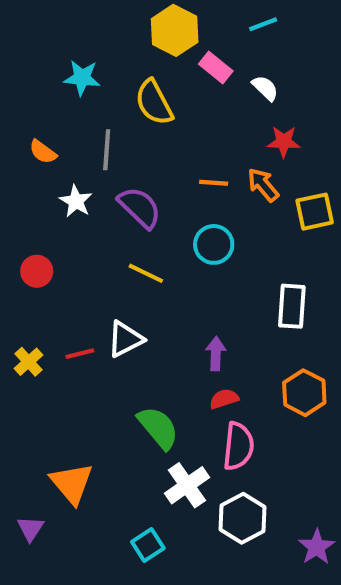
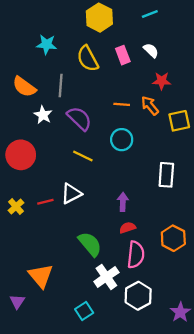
pink rectangle: (216, 67) -> (123, 55), moved, turned 30
orange semicircle: (43, 152) -> (24, 87), size x1.5
red circle: (37, 271) -> (21, 155), size x1.6
orange hexagon: (304, 393) -> (173, 238), moved

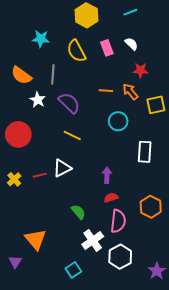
cyan circle: (122, 140) -> (118, 121), moved
green semicircle: (90, 244) -> (78, 212), size x0.7

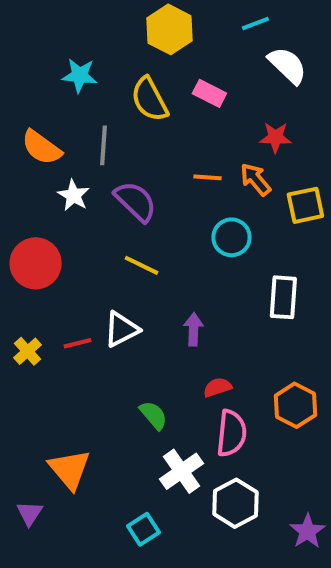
white semicircle: (131, 44) -> (287, 65), moved, size x1.5
pink rectangle: (107, 48) -> (209, 93), turned -42
purple arrow: (107, 175) -> (193, 329), moved

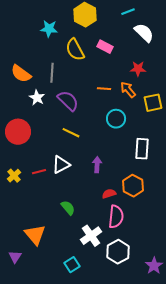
cyan star: (80, 75) -> (49, 29), moved
orange hexagon: (295, 405) -> (133, 186), moved
green semicircle: (154, 415) -> (68, 208), moved

